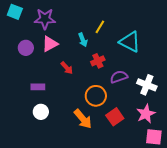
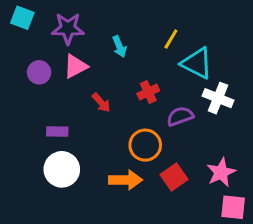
yellow line: (100, 27) -> (171, 39), moved
cyan arrow: (83, 40) -> (119, 47), moved
white cross: (147, 85) -> (218, 98), moved
white circle: (41, 112) -> (62, 169), size x1.5
orange arrow: (83, 119) -> (125, 180), turned -50

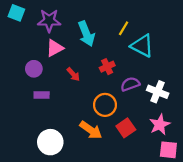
cyan arrow: (119, 47) -> (86, 34), size x1.6
purple circle: (39, 72) -> (34, 69), moved
white cross: (218, 98) -> (158, 92), moved
white circle: (62, 169) -> (50, 142), moved
orange arrow: (125, 180) -> (91, 130), turned 35

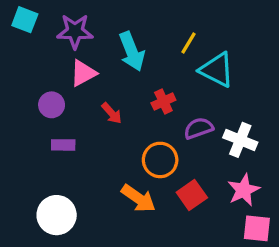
white circle: (50, 142) -> (57, 215), moved

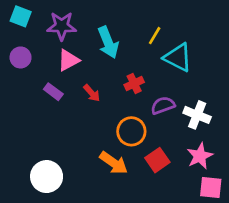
purple circle: (52, 105) -> (21, 57), moved
purple rectangle: (63, 145) -> (53, 92), moved, turned 36

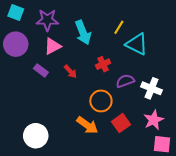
purple circle: (21, 57) -> (16, 44), size x1.5

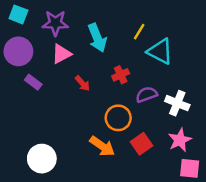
purple rectangle: (41, 70) -> (33, 82), moved

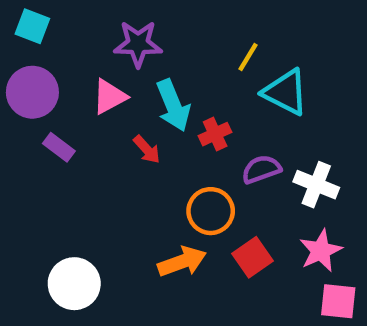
purple star: (55, 23) -> (138, 44), moved
cyan arrow: (97, 38) -> (173, 105), moved
orange arrow: (102, 146) -> (182, 262), turned -55

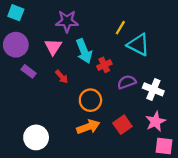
pink triangle: (109, 97) -> (53, 47), turned -30
red arrow: (147, 149) -> (62, 77), moved
orange circle: (211, 211) -> (90, 100), moved

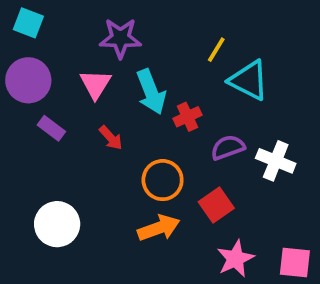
pink star: (155, 121) -> (235, 259), moved
red square: (122, 125) -> (216, 205), moved
white circle: (36, 137) -> (57, 224), moved

